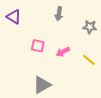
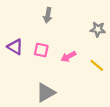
gray arrow: (59, 14) -> (48, 15), moved
purple triangle: (14, 17) -> (15, 47), moved

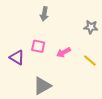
purple triangle: (15, 47) -> (17, 57), moved

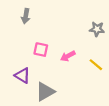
gray arrow: (44, 14) -> (26, 16), moved
purple triangle: (17, 57) -> (22, 75), moved

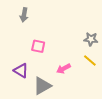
gray star: (97, 29) -> (91, 39), moved
pink arrow: (68, 56) -> (63, 69), moved

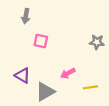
pink square: (38, 46) -> (41, 41), moved
yellow line: (90, 60) -> (90, 87), moved, turned -48

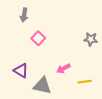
pink square: (41, 41) -> (38, 38), turned 32
gray triangle: (45, 92) -> (42, 86), turned 42

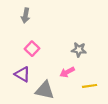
pink square: (38, 38) -> (32, 49), moved
gray star: (91, 39) -> (79, 50), moved

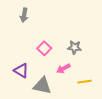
pink square: (32, 49) -> (44, 48), moved

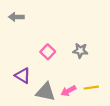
gray arrow: (24, 15) -> (16, 17), moved, turned 80
pink arrow: (63, 68) -> (68, 91), moved

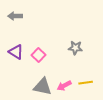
pink square: (48, 52) -> (39, 55), moved
purple triangle: (23, 76) -> (16, 52), moved

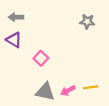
gray star: (75, 48) -> (87, 22), moved
purple triangle: (16, 52) -> (14, 40), moved

